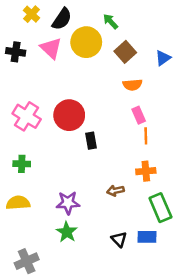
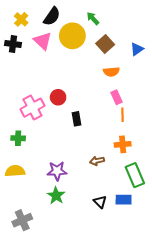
yellow cross: (31, 14) -> (21, 19), moved
red circle: (69, 115) -> (58, 97), size x0.6
pink cross: (27, 116) -> (32, 108), moved, turned 30

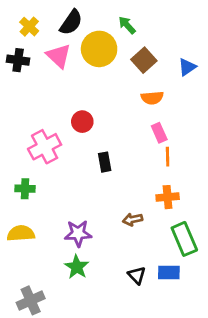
red circle: (58, 97) -> (82, 122), moved

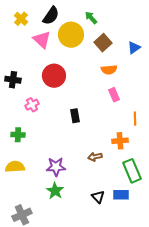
black cross: (18, 60) -> (13, 80), moved
red circle: (82, 122) -> (54, 76), moved, size x1.5
pink cross: (45, 147) -> (32, 105), size x0.6
orange line: (168, 157) -> (135, 119), moved

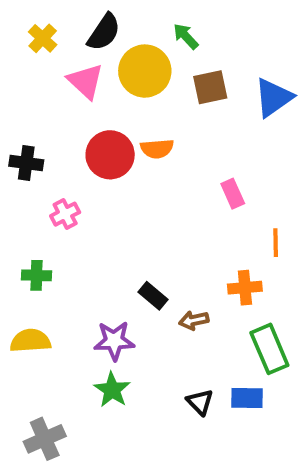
brown square: (103, 43) -> (210, 87), turned 30
blue triangle: (134, 48) -> (274, 98), size x1.5
orange semicircle: (109, 70) -> (157, 149), moved
black rectangle: (75, 116) -> (153, 296), moved, turned -40

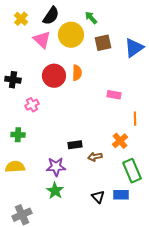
orange semicircle: (157, 149) -> (77, 73), turned -84
pink rectangle: (233, 194) -> (114, 95), turned -56
orange cross: (245, 288) -> (120, 141), turned -35
black rectangle: (153, 296) -> (75, 145), turned -48

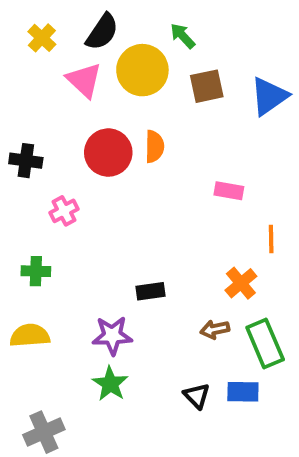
brown arrow: (95, 157) -> (215, 329), moved

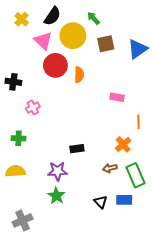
red circle: (108, 153) -> (55, 65), moved

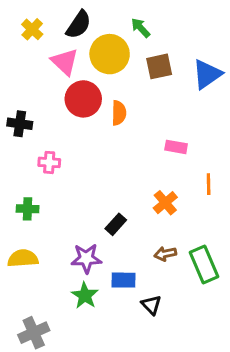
pink cross: (33, 107) -> (49, 162), turned 32
orange cross: (123, 144) -> (165, 203), moved
black rectangle: (77, 149) -> (116, 224), turned -40
blue rectangle: (124, 200) -> (123, 280), moved

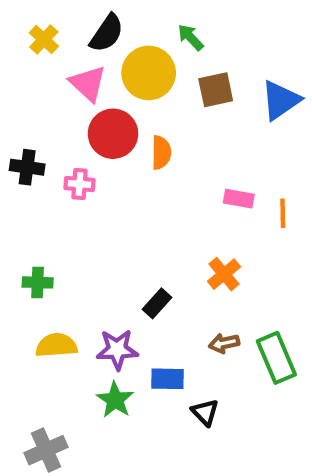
pink cross: (49, 162) -> (79, 184), moved
orange line: (209, 184) -> (283, 213), moved
yellow semicircle: (23, 258) -> (56, 345), moved

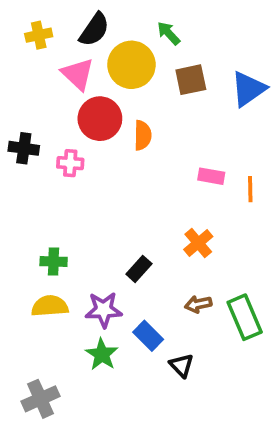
yellow cross: (44, 39) -> (39, 35), turned 35
green cross: (38, 282) -> (54, 262), moved
blue rectangle: (167, 379) -> (148, 336), turned 44

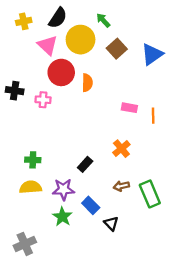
brown square: (191, 80) -> (117, 49), turned -30

